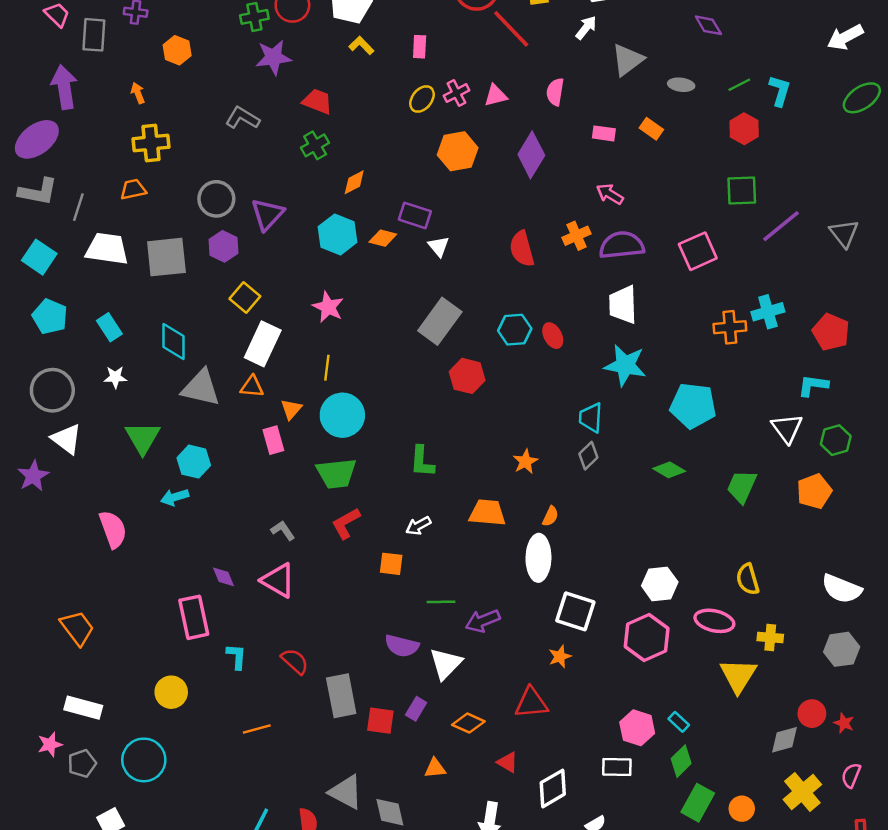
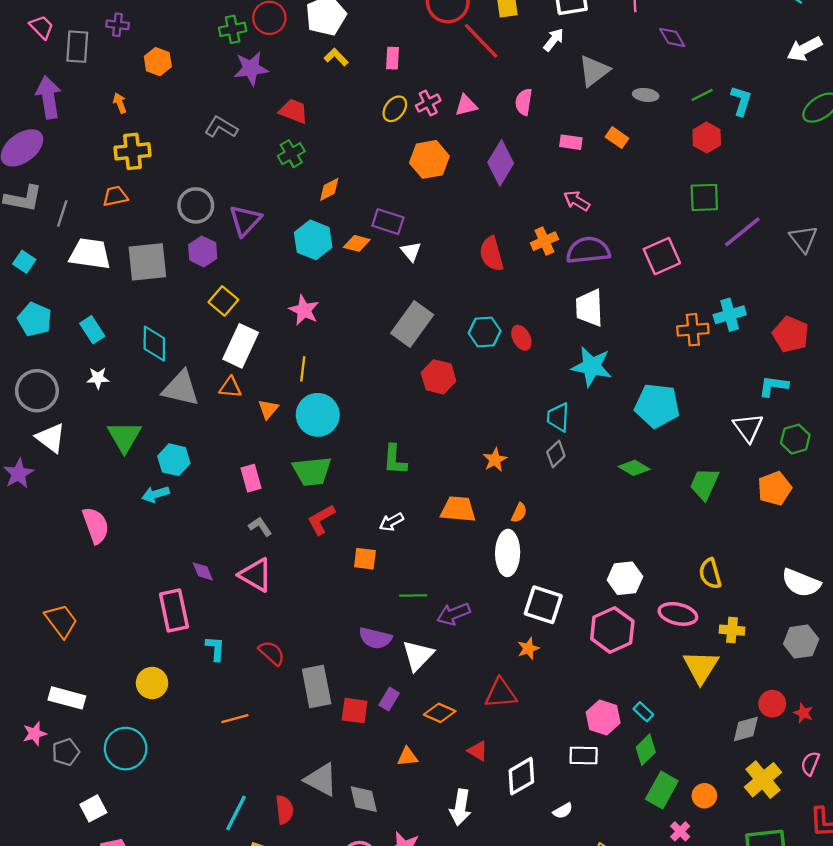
cyan square: (39, 257) -> (24, 262), size x0.7
pink rectangle: (273, 440) -> (251, 478), moved

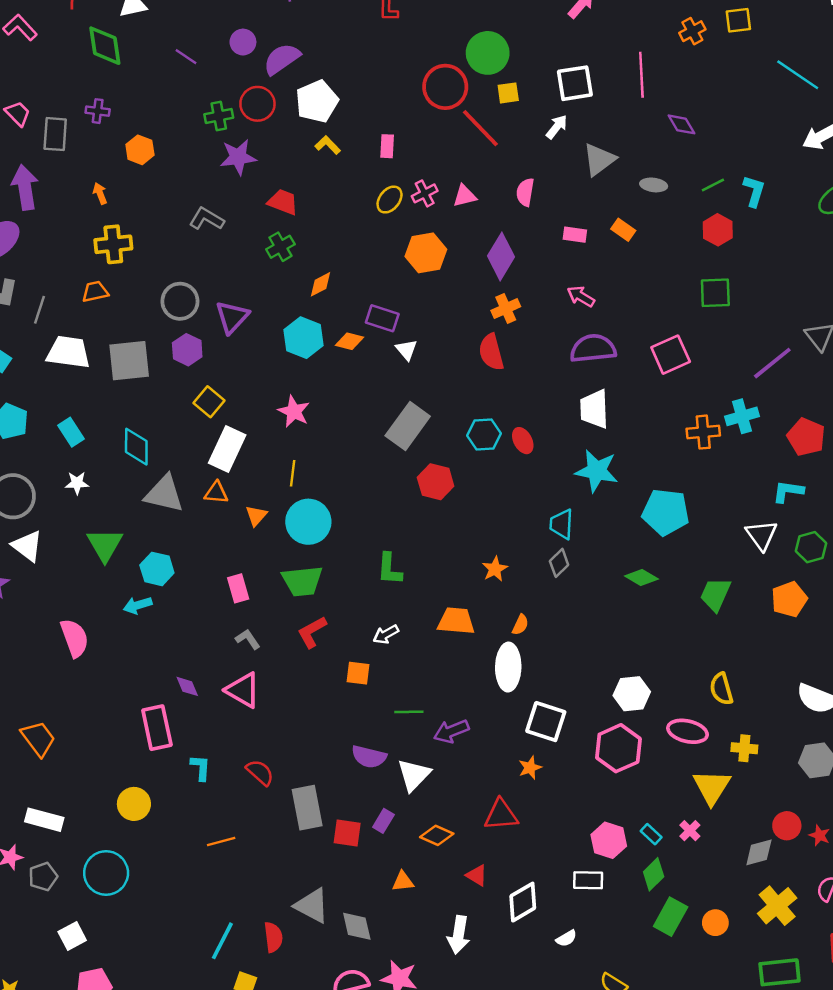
purple line: (742, 232) -> (772, 363), moved
orange cross: (544, 241) -> (506, 309), moved
pink cross: (680, 831) -> (690, 831), moved

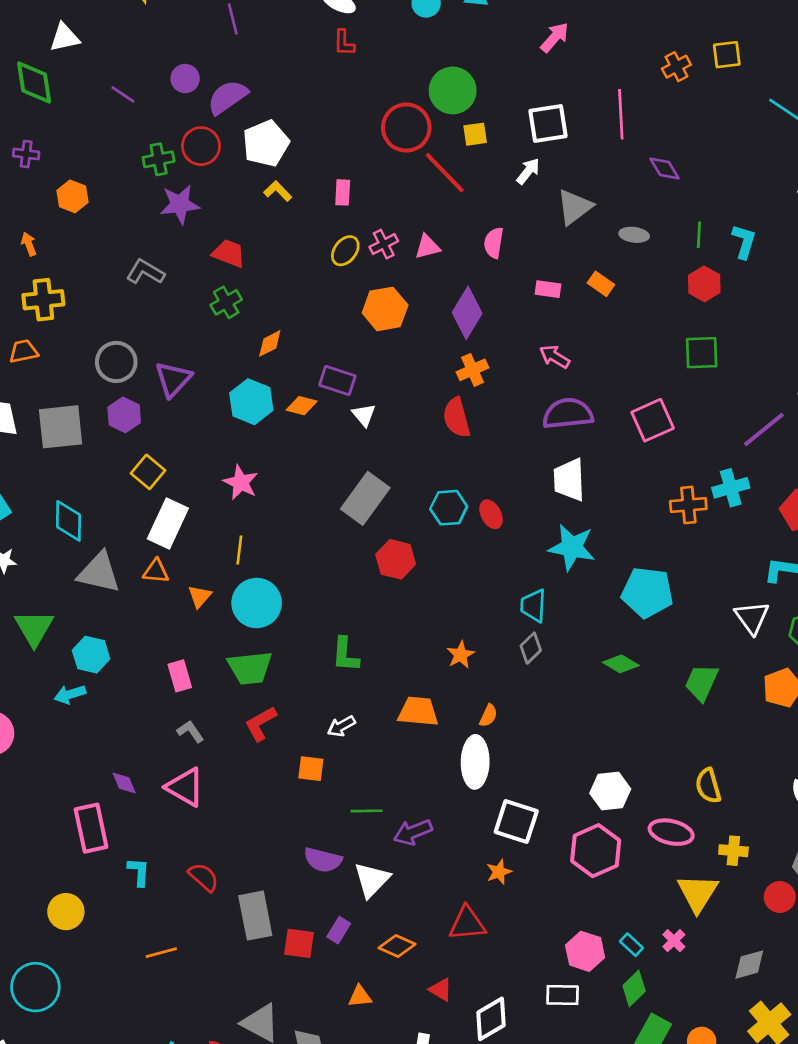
green line: (713, 185) -> (699, 235), turned -60
red circle: (787, 826) -> (780, 897), moved

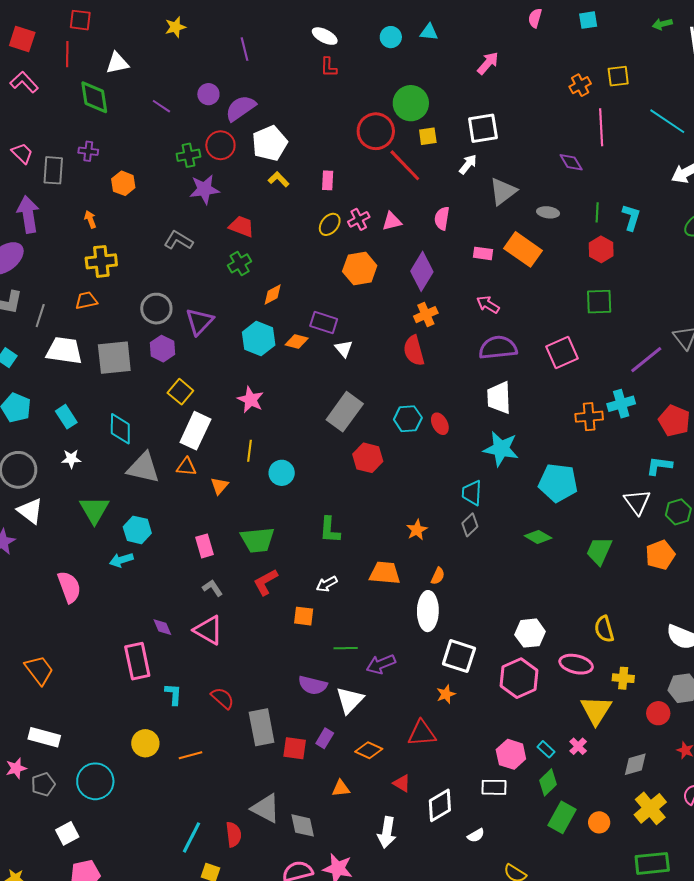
pink line: (621, 114) -> (601, 127), moved
orange rectangle: (601, 284) -> (523, 249), size x1.8
cyan circle: (257, 603) -> (282, 473), moved, size x0.7
yellow circle: (66, 912) -> (145, 743), moved

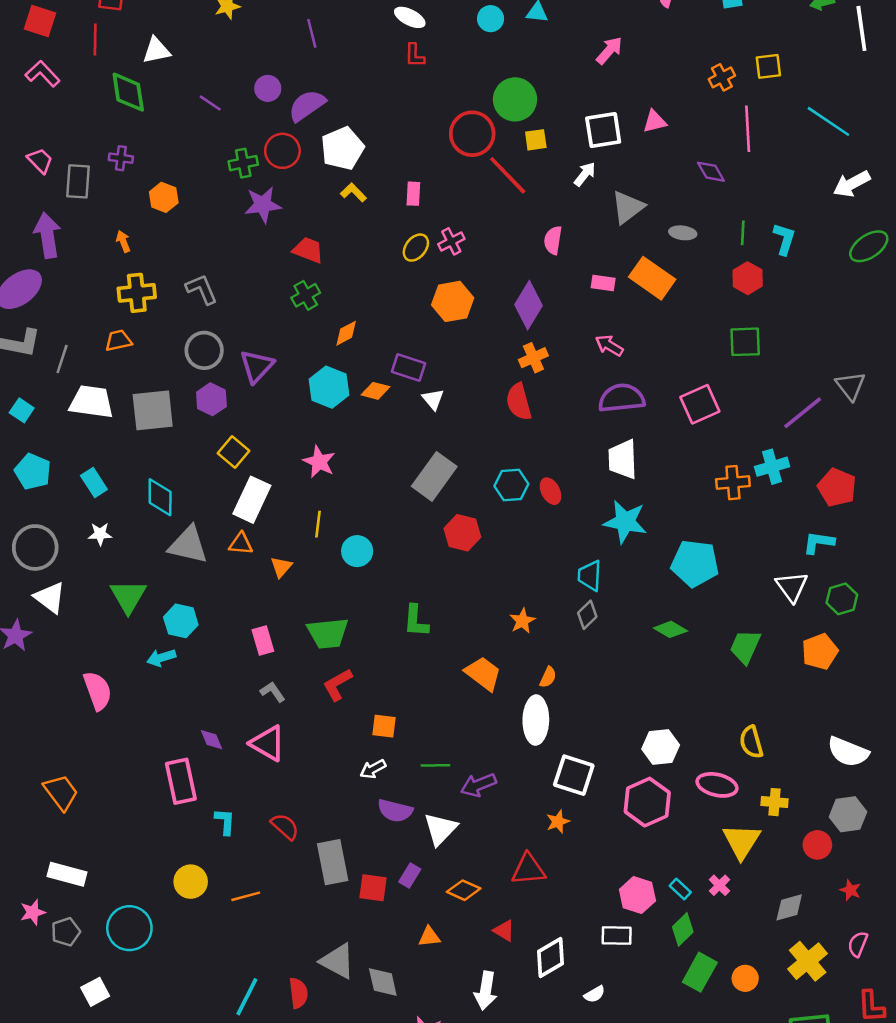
pink triangle: (392, 221) -> (655, 121), moved
gray L-shape: (178, 240) -> (202, 289), moved, turned 36
orange trapezoid: (385, 573) -> (483, 674), turned 32
white arrow: (327, 584) -> (373, 769), moved

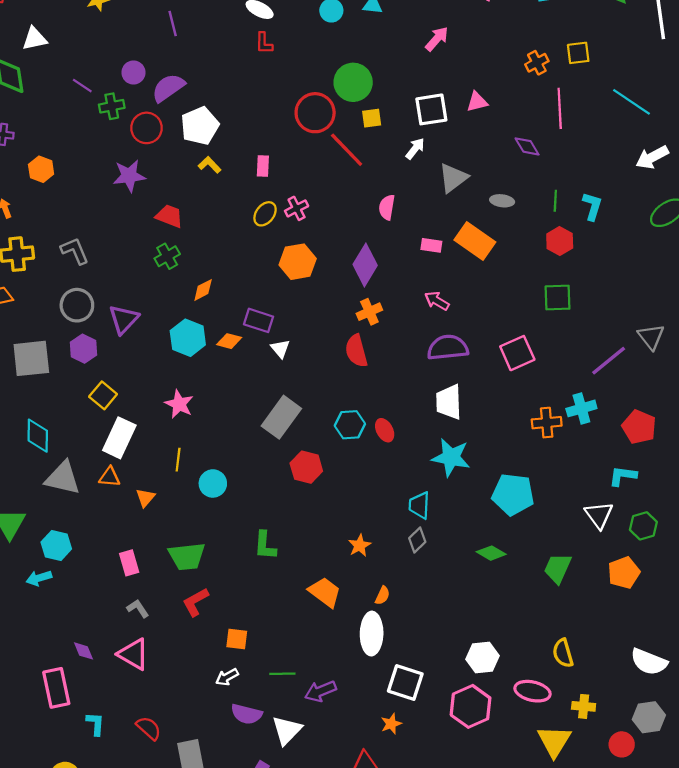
green cross: (243, 163) -> (112, 106), moved

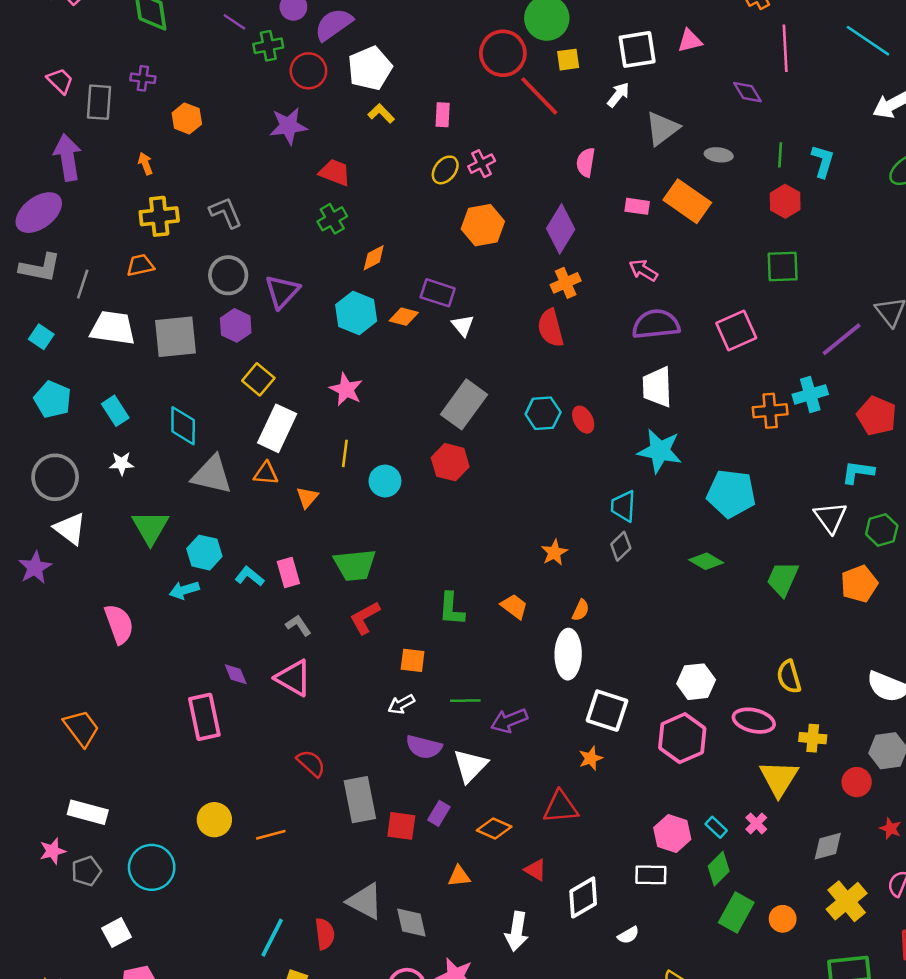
red hexagon: (306, 467) -> (450, 462), moved
green L-shape: (265, 545) -> (451, 609), moved
orange trapezoid: (325, 592) -> (514, 606), size x0.7
cyan L-shape: (95, 724) -> (249, 576), moved, turned -55

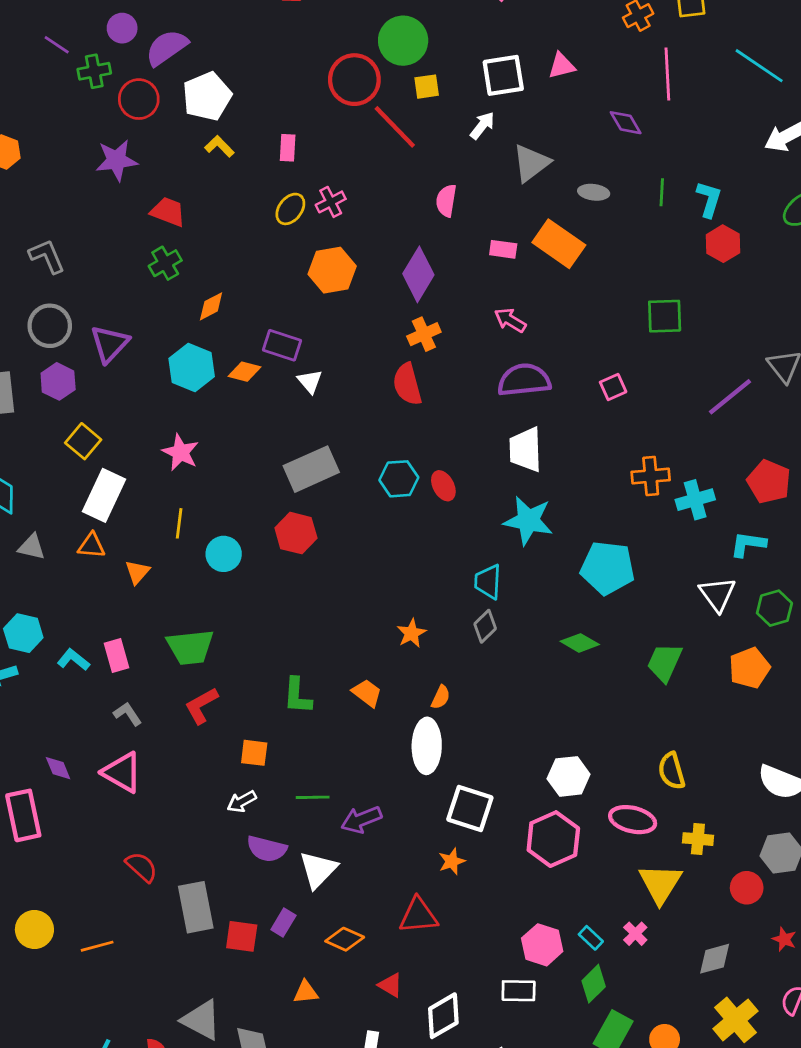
red hexagon: (785, 201) -> (723, 244), moved
pink square: (736, 330) -> (613, 387), size x0.6
cyan cross: (810, 394) -> (695, 500), moved
gray rectangle: (464, 404) -> (311, 469), turned 30
gray triangle: (212, 475) -> (32, 547), size x0.6

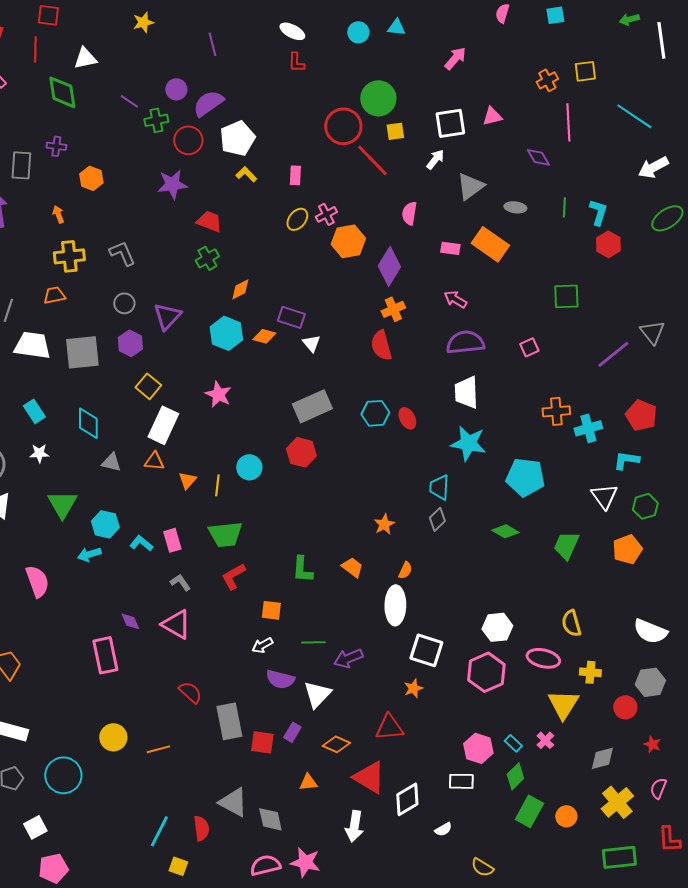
orange hexagon: (332, 270) -> (348, 241), moved
gray circle: (50, 326) -> (124, 303), size x0.7
yellow line: (179, 523) -> (217, 485), moved
red triangle: (391, 985) -> (369, 777), size x1.8

